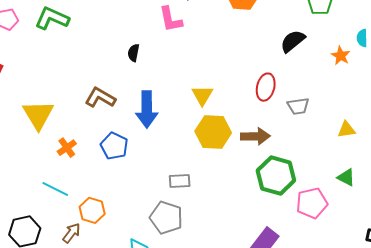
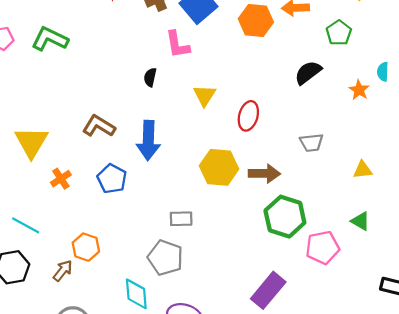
black semicircle: (133, 53) -> (150, 77), moved
red ellipse: (266, 87) -> (248, 116), moved
yellow triangle: (202, 95) -> (205, 95), moved
cyan line: (55, 189) -> (26, 225), moved

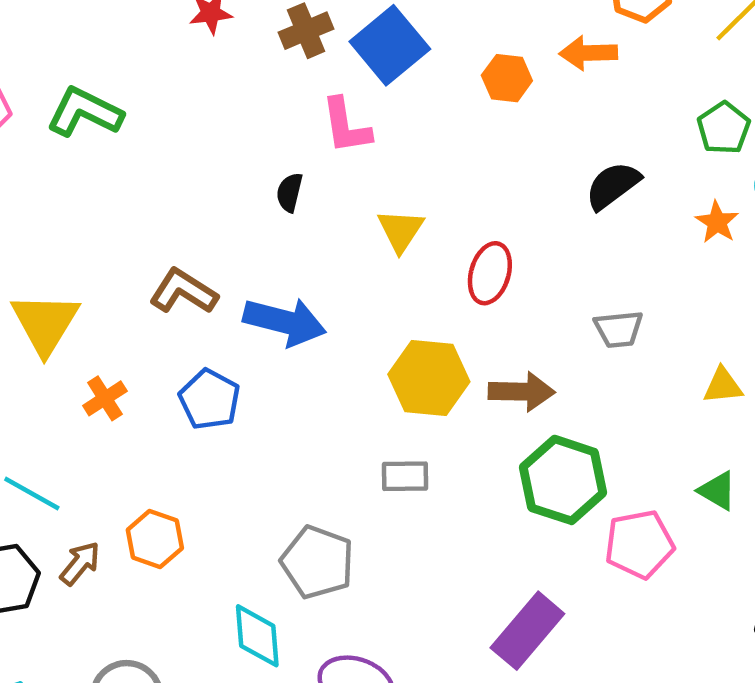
orange hexagon: (256, 20) -> (507, 78), size x0.7
green pentagon: (339, 33) -> (724, 128), moved
blue arrow: (148, 140) -> (285, 322), turned -78
gray rectangle: (181, 219) -> (405, 476), moved
brown arrow: (63, 271) -> (80, 563), moved

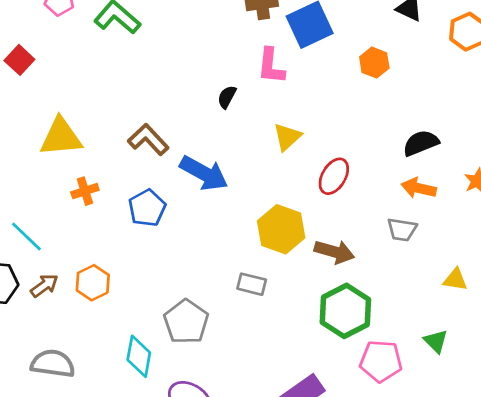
orange arrow: (588, 53) -> (419, 188), moved
yellow triangle: (45, 323) -> (61, 137), turned 39

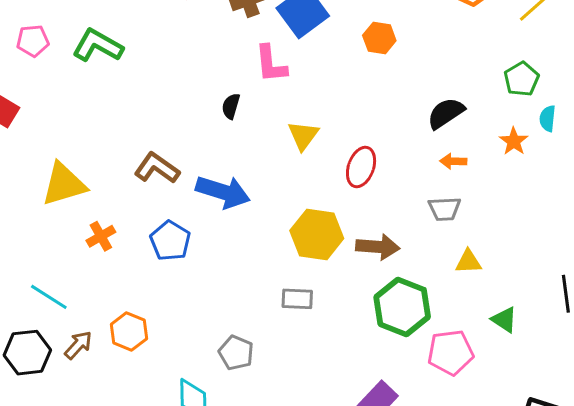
orange arrow: (419, 188) -> (453, 161), size x0.7
yellow triangle: (455, 280) -> (468, 262), moved
gray pentagon: (186, 322) -> (236, 353), size x0.7

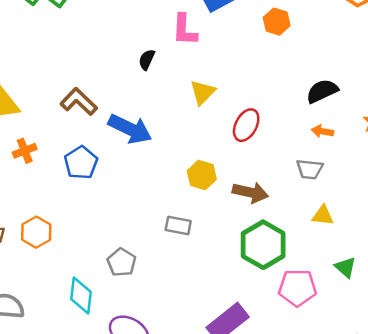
yellow hexagon: (317, 234) -> (202, 175), size x0.7

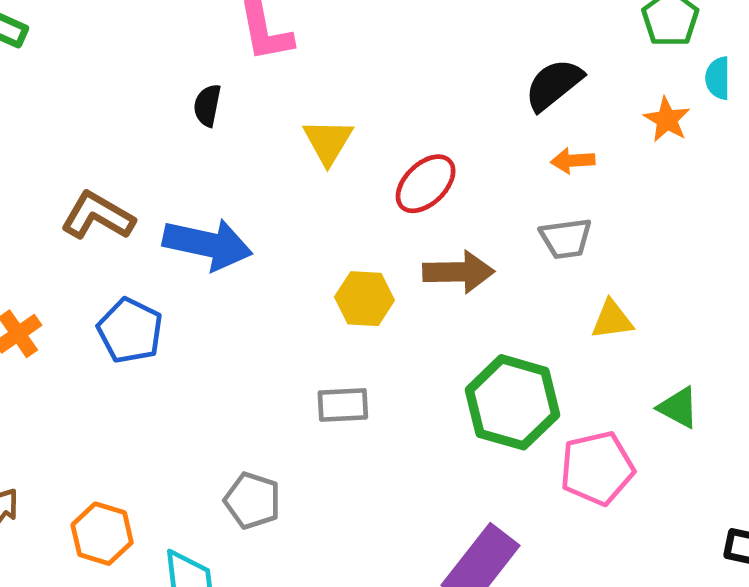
red ellipse: (246, 125) -> (426, 184), turned 32
brown arrow: (250, 192) -> (459, 272), moved
orange hexagon: (36, 232) -> (102, 534), moved

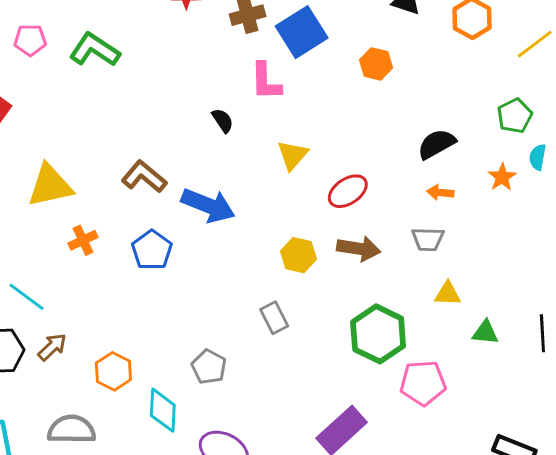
black semicircle: (207, 105) -> (223, 120), turned 125
gray rectangle: (343, 405) -> (274, 318), turned 56
green triangle: (678, 407) -> (485, 332), moved, turned -32

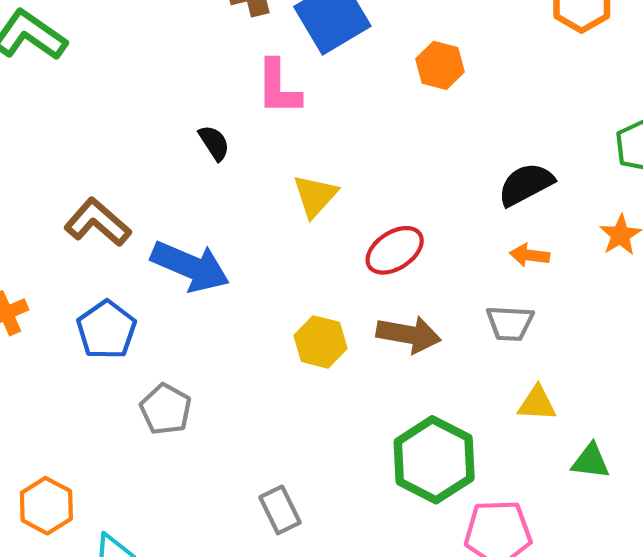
gray rectangle: (274, 318) -> (280, 510), moved
gray pentagon: (209, 367) -> (166, 409), moved

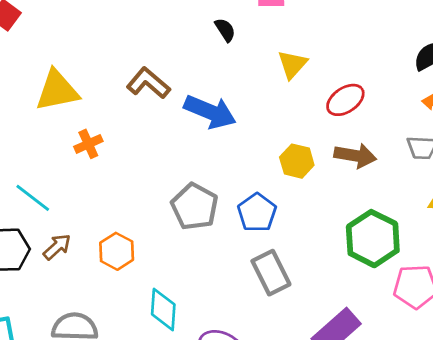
blue pentagon: (106, 330) -> (257, 213), moved
gray pentagon: (166, 409) -> (195, 207), size x1.4
orange hexagon: (46, 506) -> (117, 251), moved
gray rectangle: (280, 510) -> (271, 273), size x1.4

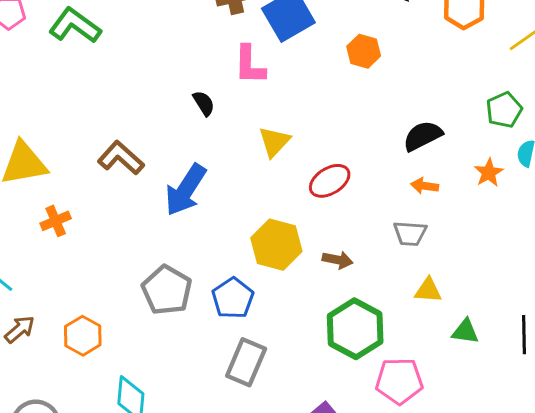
blue arrow: (210, 112) -> (186, 190), turned 99
brown arrow: (355, 156) -> (338, 260), moved, size x0.7
yellow hexagon: (297, 161) -> (276, 245), size x1.4
gray rectangle: (271, 273) -> (246, 362), turned 48

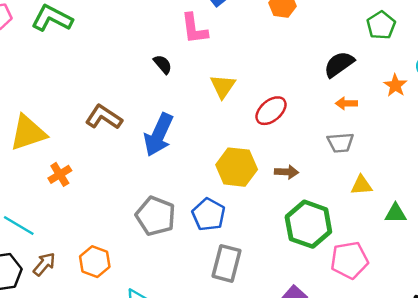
green pentagon: (504, 110) -> (381, 25), moved

